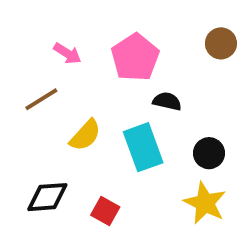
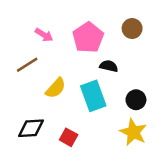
brown circle: (221, 43) -> (132, 28), moved

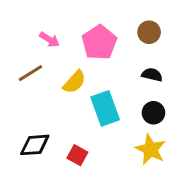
black semicircle: (109, 66) -> (152, 75), moved
yellow semicircle: (56, 88) -> (74, 82), moved

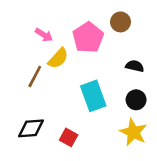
brown circle: (149, 32) -> (120, 22), moved
brown line: (30, 73) -> (35, 76), moved, turned -30
yellow semicircle: (74, 82) -> (58, 58), moved

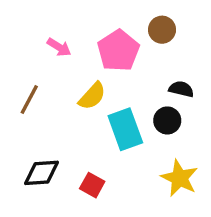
yellow semicircle: (58, 58) -> (92, 96), moved
brown line: (35, 76) -> (29, 100), moved
black circle: (136, 100) -> (167, 120), moved

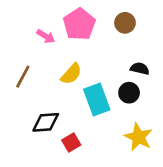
pink pentagon: (118, 51) -> (79, 24), moved
black diamond: (42, 173) -> (46, 122), moved
red square: (92, 185) -> (71, 142), turned 30

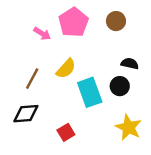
brown line: (23, 77) -> (32, 79), moved
black diamond: (46, 122) -> (26, 114), moved

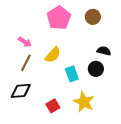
pink arrow: (42, 34) -> (25, 42), moved
cyan rectangle: (90, 92) -> (72, 74), size x0.7
yellow star: (129, 127) -> (84, 102), moved

